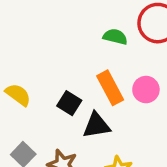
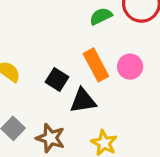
green semicircle: (115, 37) -> (101, 16), turned -40

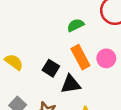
green semicircle: (101, 16) -> (76, 25), moved

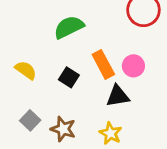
green semicircle: (76, 25) -> (69, 27), moved, size x1.5
black triangle: (71, 84) -> (118, 96), moved

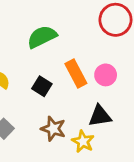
black triangle: (118, 96) -> (100, 116), moved
brown star: (63, 129) -> (53, 129), moved

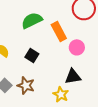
orange rectangle: (76, 74) -> (59, 31), moved
brown star: (53, 129) -> (26, 85), moved

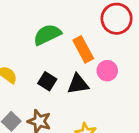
black triangle: (73, 76) -> (78, 84), moved

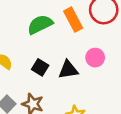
orange rectangle: (83, 49) -> (73, 20), moved

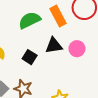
black triangle: (68, 70) -> (54, 46), moved

